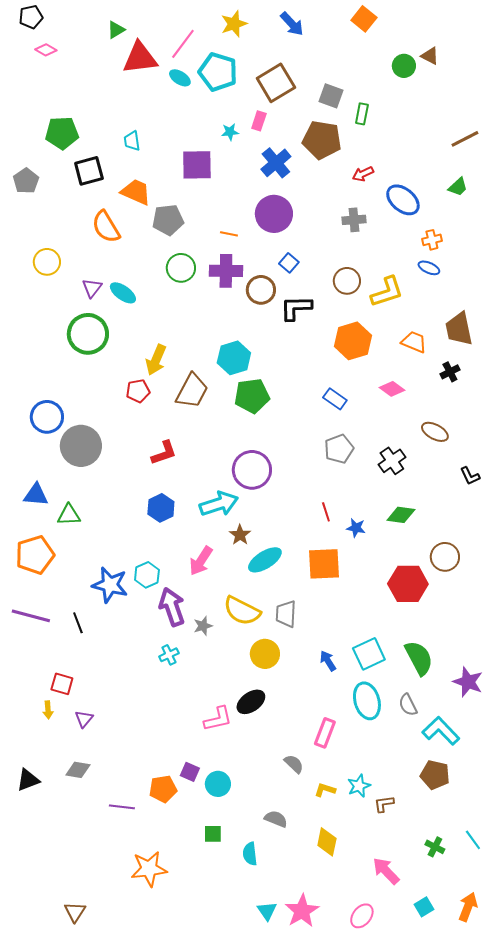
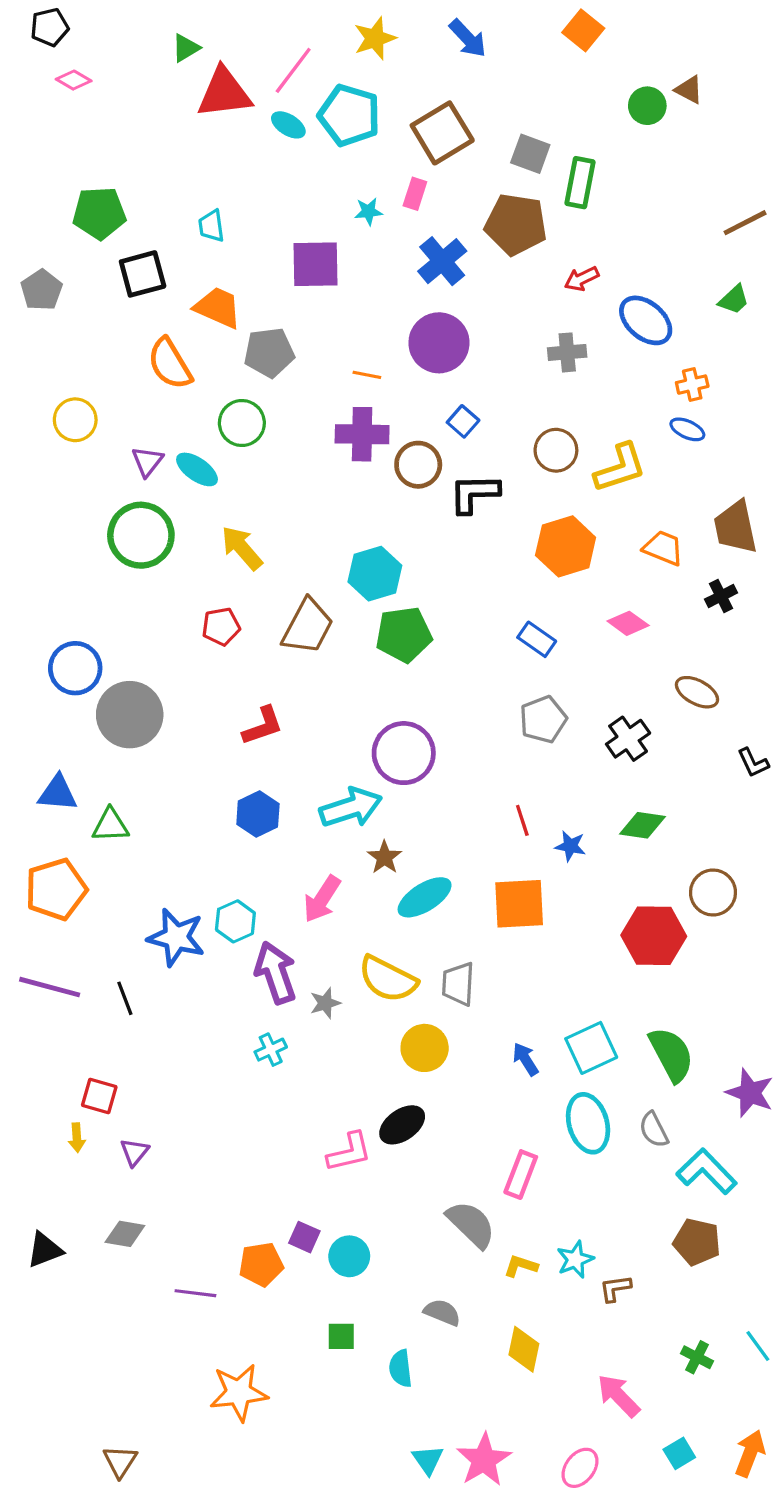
green rectangle: (362, 114) -> (580, 183), size x1.4
green circle: (181, 268) -> (242, 423), moved
yellow arrow: (156, 360) -> (242, 548), moved, turned 116
gray semicircle: (294, 764) -> (471, 1224), size x1.6

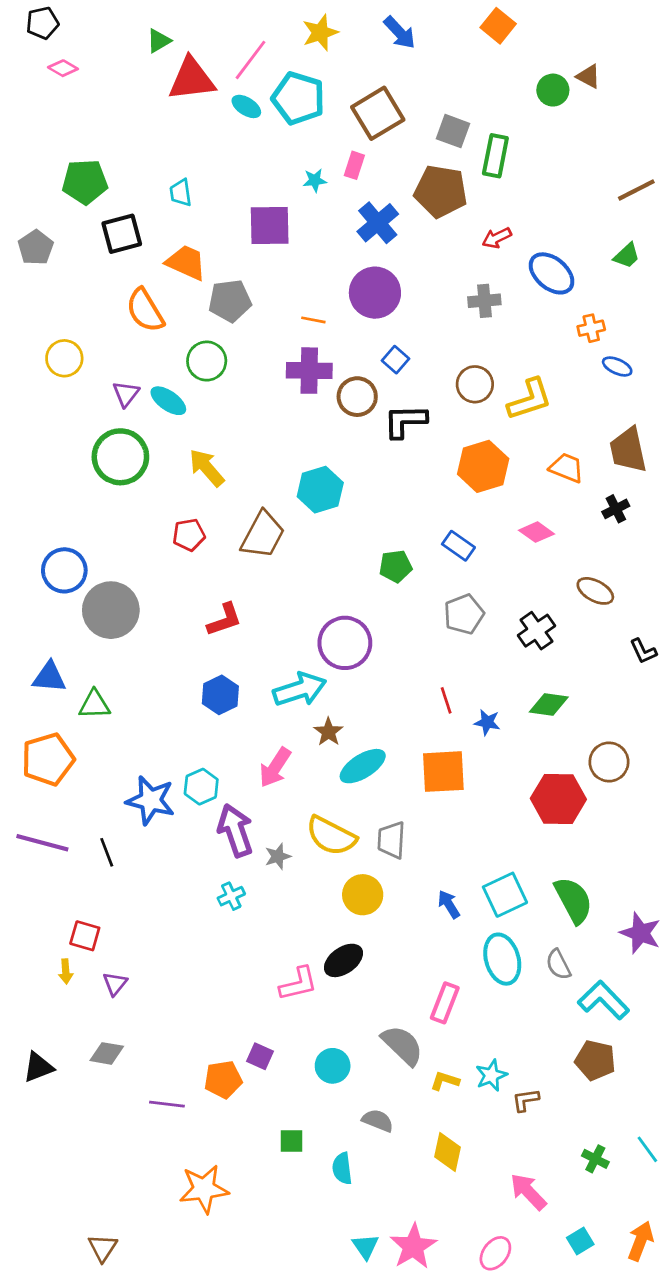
blue ellipse: (687, 429) -> (617, 366), moved
green pentagon: (404, 635) -> (396, 566), moved, size x0.7
cyan circle: (349, 1256) -> (333, 1066), moved

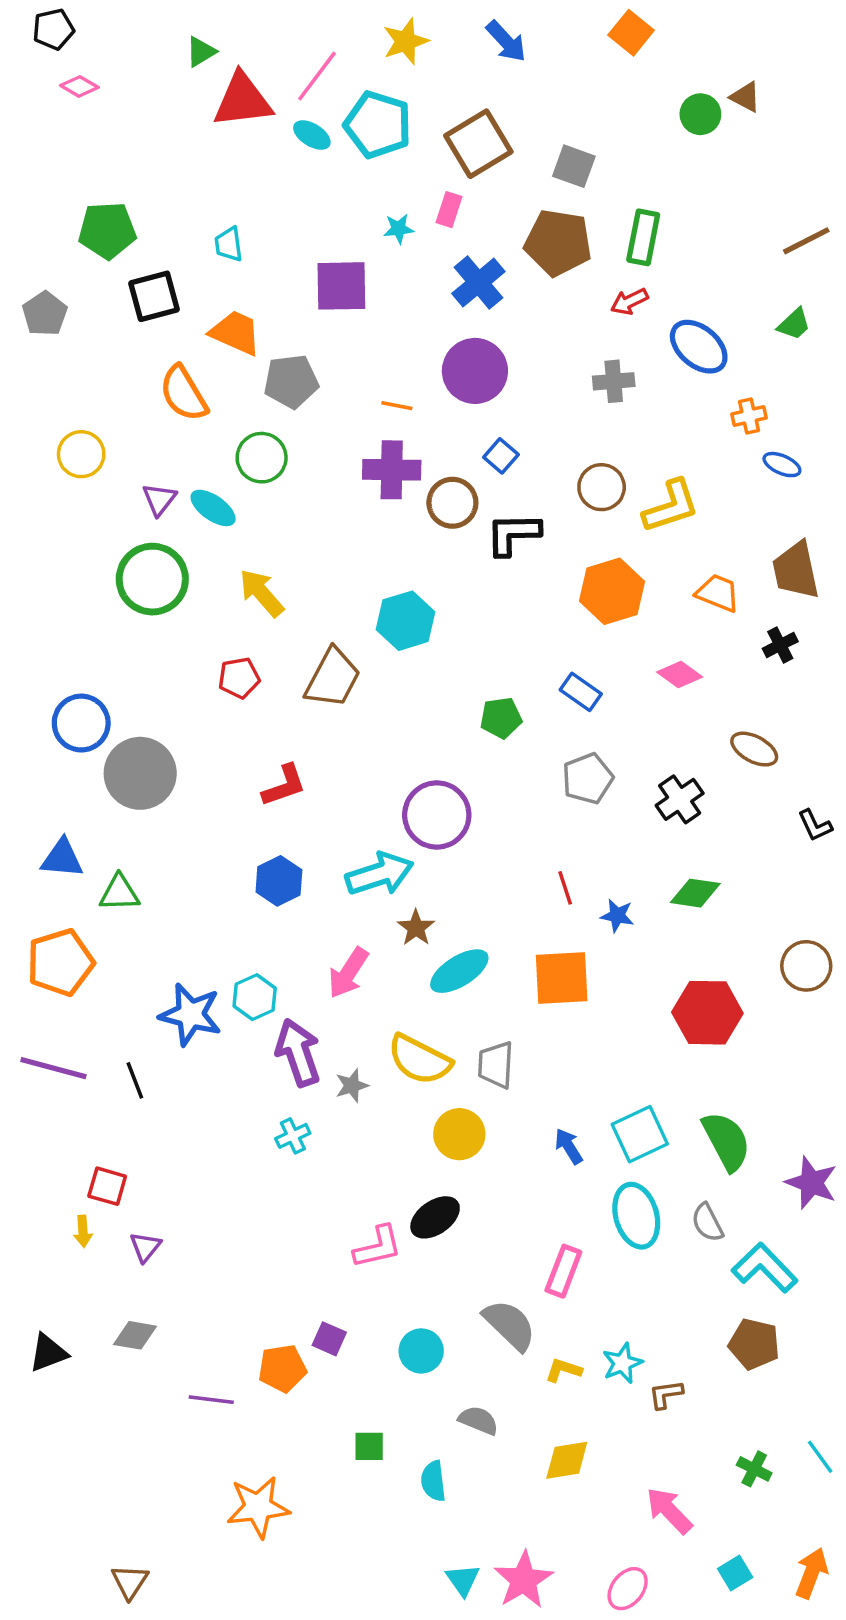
green rectangle: (495, 156) -> (643, 237), moved
brown circle: (609, 762) -> (806, 966), moved
yellow diamond: (448, 1152) -> (567, 1460), turned 69

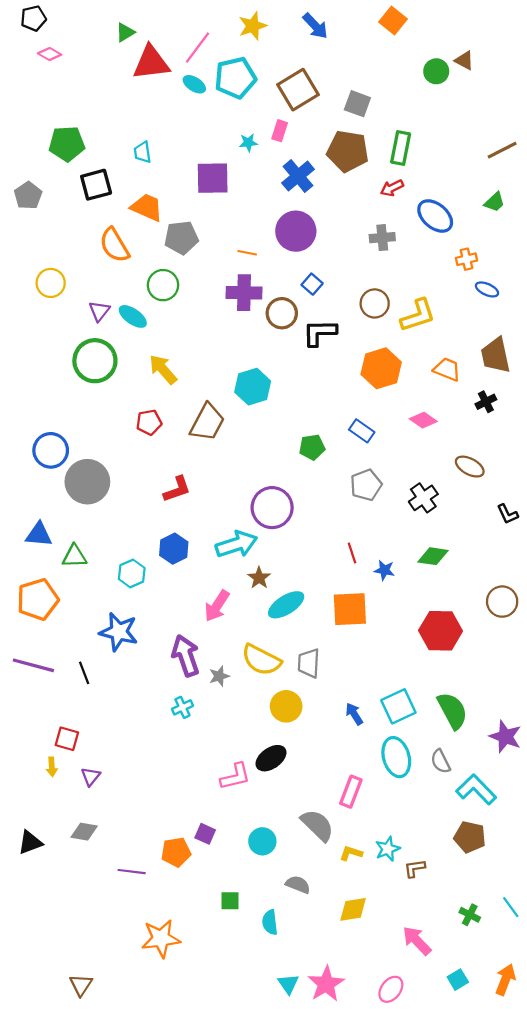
cyan pentagon: (378, 125) -> (235, 78), turned -30
cyan hexagon: (255, 997) -> (132, 573), moved

